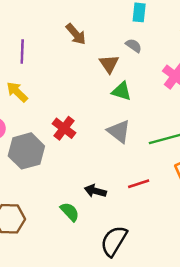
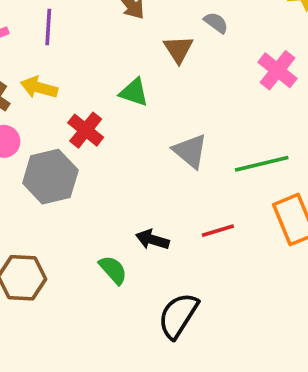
green triangle: (122, 91) -> (134, 92), moved
yellow arrow: (17, 92) -> (39, 88), turned -30
red cross: (64, 128) -> (86, 130), moved

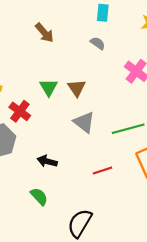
brown triangle: (178, 49) -> (77, 88), moved
green triangle: (134, 92) -> (49, 87), turned 42
black arrow: (152, 240) -> (47, 161), moved

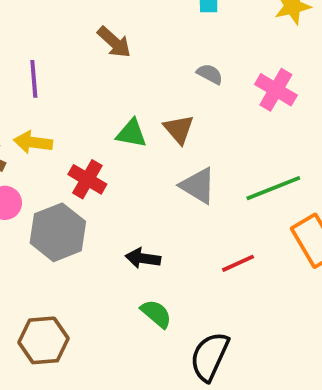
gray semicircle: (98, 43) -> (210, 74), moved
green triangle: (49, 87) -> (131, 133), turned -42
green semicircle: (39, 196) -> (156, 314), moved

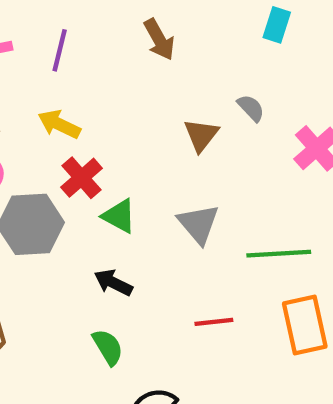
brown triangle: (179, 129) -> (201, 135), moved
green triangle: (131, 133) -> (119, 216), moved
yellow arrow: (33, 142) -> (59, 124), moved

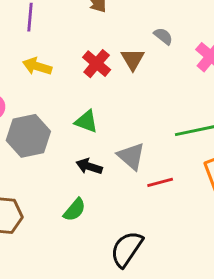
red cross: (81, 178) -> (97, 64), moved
gray triangle: (198, 224) -> (131, 156), moved
green semicircle: (108, 347) -> (75, 210), moved, turned 80

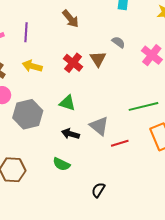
green semicircle: (75, 210) -> (61, 164), turned 78
black semicircle: (127, 249) -> (98, 190), size x0.6

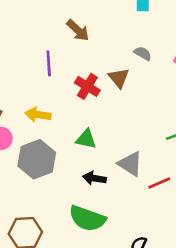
purple line: (26, 32) -> (49, 63), moved
yellow arrow: (32, 66) -> (38, 115), moved
green semicircle: (61, 164) -> (87, 218), size x1.6

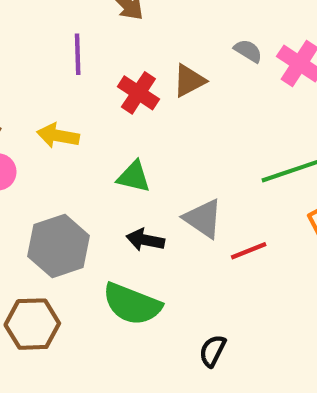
gray semicircle: (143, 53) -> (248, 51), moved
brown triangle: (119, 78) -> (189, 81), turned 40
gray hexagon: (37, 159) -> (59, 246), moved

